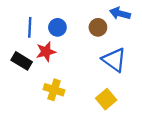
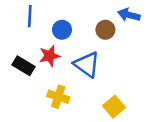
blue line: (30, 27) -> (30, 16), moved
blue triangle: (114, 60) -> (87, 64), moved

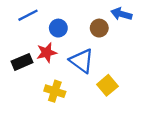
blue line: (30, 16) -> (28, 15), turned 60
black rectangle: (24, 66) -> (22, 62), turned -54
yellow square: (114, 107) -> (107, 85), moved

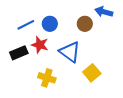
blue line: (28, 15) -> (26, 25), moved
red star: (47, 53) -> (40, 45), turned 30

